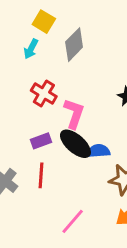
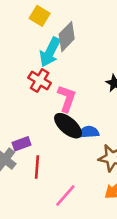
cyan arrow: (31, 49) -> (50, 52), moved, size x1.6
purple rectangle: (41, 141) -> (22, 144), moved
red line: (41, 175) -> (37, 167), moved

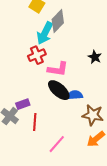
red cross: (40, 80) -> (37, 55), turned 36
pink L-shape: (67, 99) -> (58, 69), turned 80

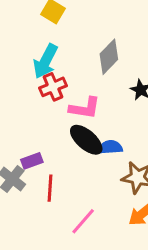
gray diamond: (58, 21) -> (109, 57), moved
cyan arrow: (45, 33) -> (45, 61), moved

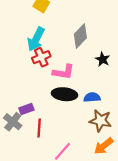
black ellipse: (86, 140) -> (65, 94), turned -35
blue semicircle: (110, 147) -> (92, 97), moved

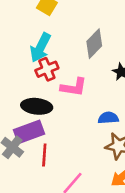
black ellipse: (65, 94) -> (37, 106), moved
purple rectangle: (26, 109) -> (29, 132), size x1.6

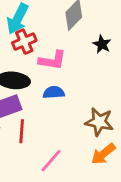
blue semicircle: (108, 118) -> (54, 92), moved

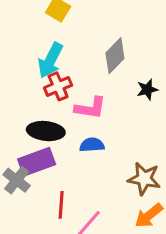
black star: (102, 44) -> (147, 89), turned 30
red line: (22, 131) -> (61, 205), moved

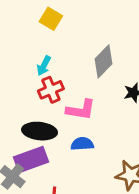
cyan arrow: (50, 60) -> (44, 66), size x0.6

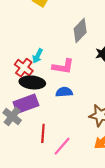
cyan arrow: (44, 66) -> (38, 56), moved
red cross: (51, 90) -> (24, 68), moved, turned -30

